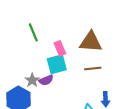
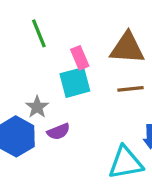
purple semicircle: (46, 80) -> (58, 132), moved

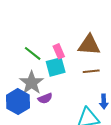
green line: (39, 33) -> (33, 53), moved, turned -30
gray star: (37, 107) -> (32, 83), size x1.6

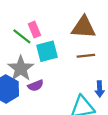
pink rectangle: (59, 51) -> (34, 30), moved

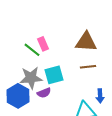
cyan square: (47, 51) -> (54, 75), moved
gray star: (21, 68) -> (31, 78), turned 30

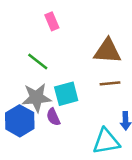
pink rectangle: (43, 44) -> (52, 21), moved
purple semicircle: (44, 93) -> (53, 117), turned 88

